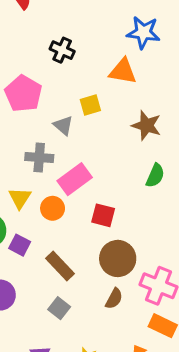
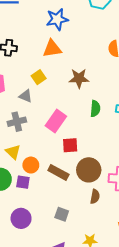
pink rectangle: (75, 179) -> (56, 121), moved
orange circle: (53, 208) -> (31, 165), moved
brown rectangle: (60, 266) -> (58, 172), moved

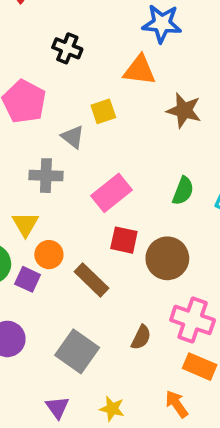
brown star: (79, 78) -> (184, 110), moved
brown circle: (89, 170) -> (167, 258), moved
gray square: (62, 214) -> (77, 351), size x1.6

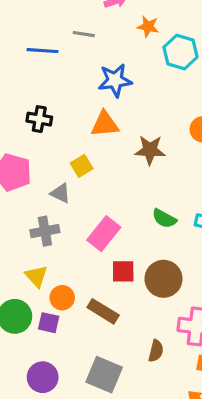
green semicircle: (183, 191) -> (164, 218), turned 110

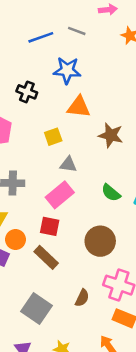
blue line: (42, 51) -> (41, 37), turned -35
blue star: (115, 80) -> (67, 70), moved
gray triangle: (60, 193) -> (68, 164), moved, turned -30
red square: (123, 271) -> (50, 226), moved

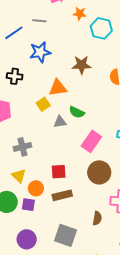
orange triangle: (79, 107) -> (58, 88), moved
brown star: (111, 135) -> (82, 65), moved
green semicircle: (111, 193) -> (77, 112), moved
pink rectangle: (60, 195) -> (91, 141), moved
brown rectangle: (46, 257) -> (62, 195), turned -42

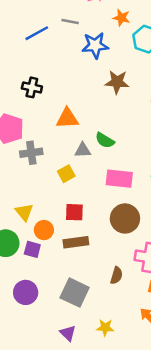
blue star: (40, 52) -> (95, 45), moved
orange triangle: (58, 88) -> (67, 118), moved
yellow square: (43, 104) -> (66, 174), moved
pink rectangle: (91, 141) -> (119, 179), turned 55
gray cross: (22, 147) -> (31, 153), moved

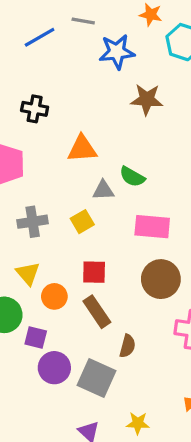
gray cross: (31, 153) -> (33, 222), moved
brown rectangle: (76, 242) -> (97, 312), turned 65
purple square: (32, 249) -> (36, 338), moved
brown semicircle: (116, 275) -> (127, 346), moved
purple circle: (26, 292) -> (54, 368), moved

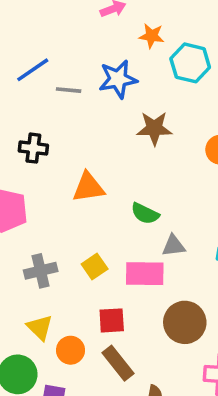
gray line: (83, 21) -> (69, 90), moved
gray triangle: (103, 190) -> (173, 246), moved
pink rectangle: (152, 227) -> (145, 274), moved

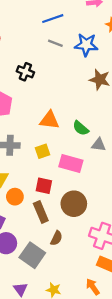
blue line: (33, 70) -> (53, 19), moved
orange triangle: (88, 187) -> (50, 120), moved
gray triangle: (173, 246) -> (99, 145), moved
brown circle: (185, 322) -> (74, 204), moved

